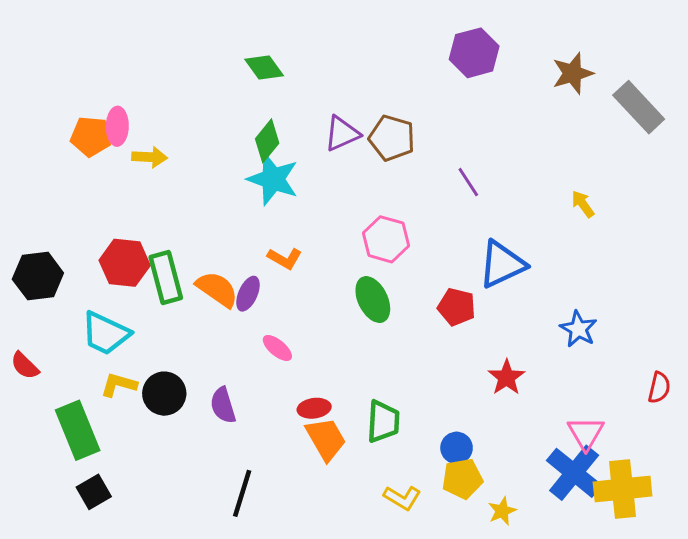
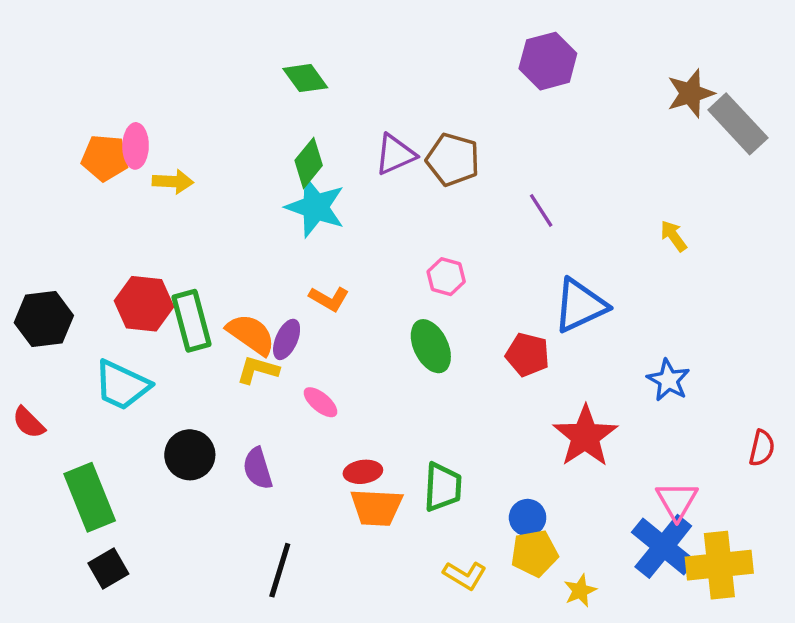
brown star: (573, 73) -> (690, 93), moved
pink hexagon: (386, 239) -> (446, 277), size x0.7
red star: (506, 377) -> (585, 436), size x1.5
yellow L-shape: (119, 385) -> (258, 370), moved
orange trapezoid: (326, 439) -> (377, 507), turned 123

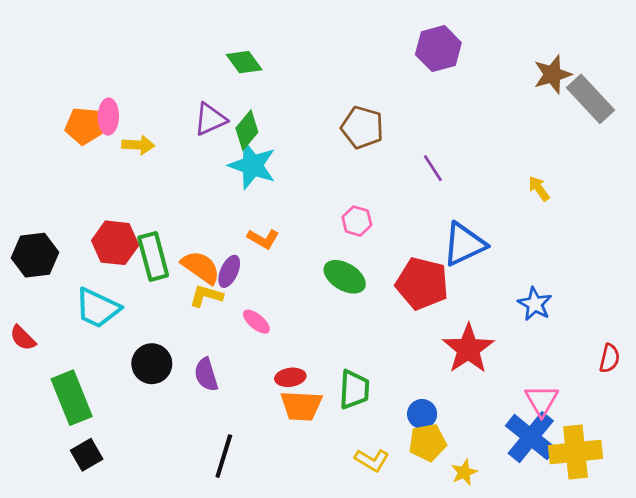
purple triangle: (395, 154) -> (210, 119), moved
green ellipse: (431, 346) -> (345, 277), turned -33
red pentagon: (528, 355) -> (422, 284), size x1.5

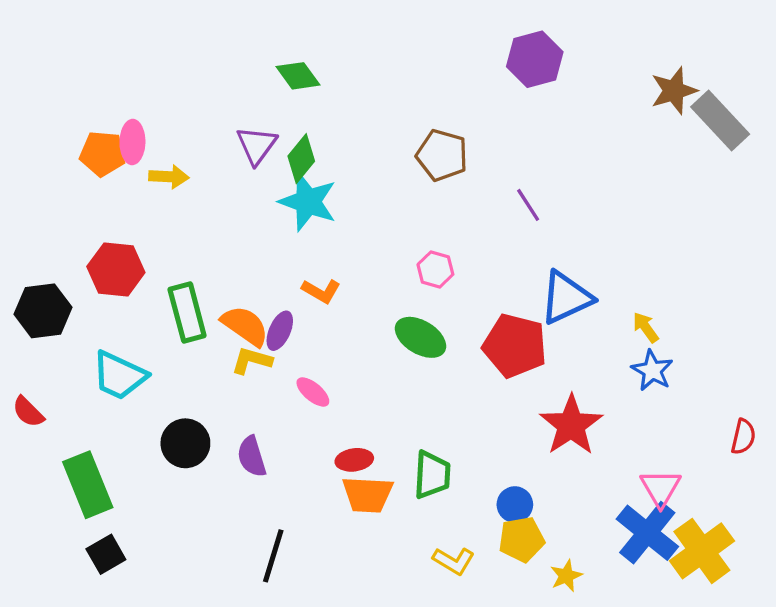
purple triangle: (210, 119) -> (257, 145), turned -30
yellow arrow: (539, 188) -> (646, 327), moved
red hexagon: (115, 243) -> (116, 269), moved
yellow cross: (576, 452) -> (702, 551), turned -30

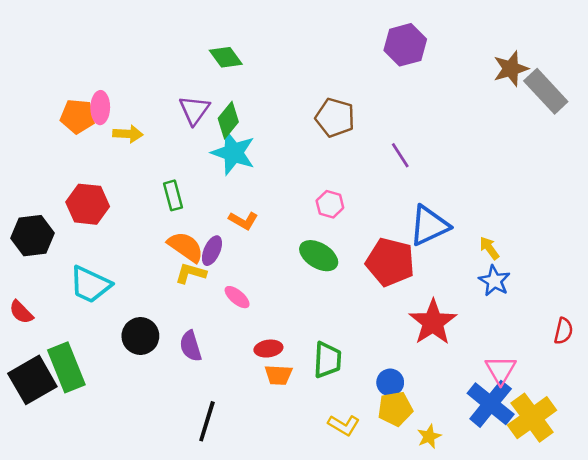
green rectangle: (187, 313) -> (173, 195), moved, size x0.7
orange trapezoid: (368, 495) -> (278, 375), size x0.7
black square: (106, 554) -> (32, 380), moved, size x1.6

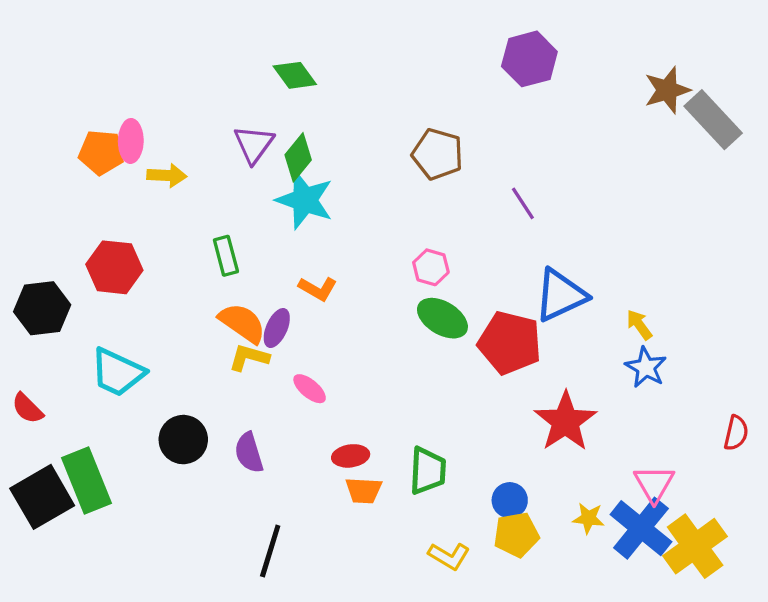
green ellipse: (319, 256) -> (442, 318), moved
yellow star: (429, 436) -> (588, 518), moved, turned 30

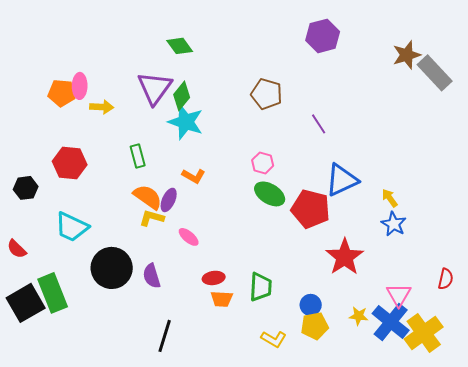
purple triangle: (254, 144) -> (155, 88), size x1.4
black hexagon: (42, 308) -> (26, 188), size x0.7
red semicircle: (736, 433) -> (446, 279), moved
black circle: (183, 440) -> (112, 268), size x1.4

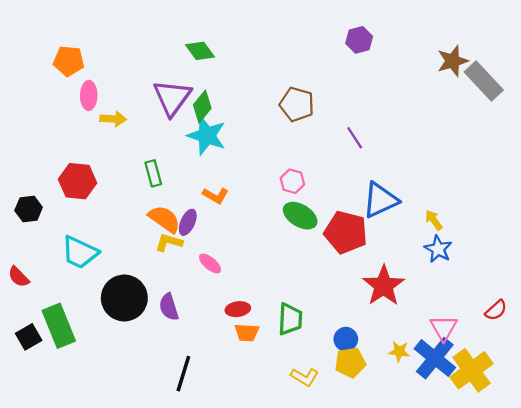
purple hexagon: (323, 36) -> (359, 40), size x0.7
orange pentagon: (62, 93) -> (69, 61), moved
red semicircle: (446, 279) -> (496, 310), turned 35
black square: (26, 303) -> (29, 337), size x0.6

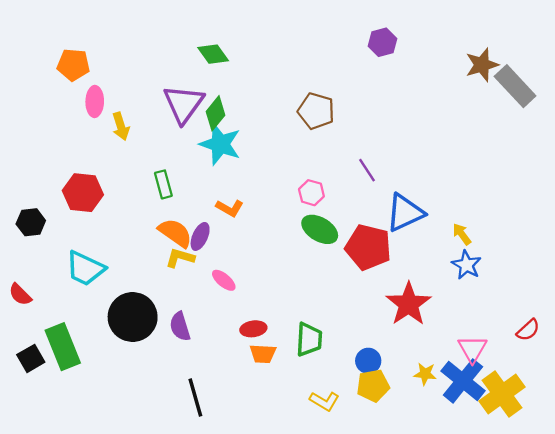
yellow arrow: (113, 119) -> (121, 126), turned 70
purple line: (355, 138) -> (367, 170), moved
black line: (183, 374) -> (195, 398), turned -33

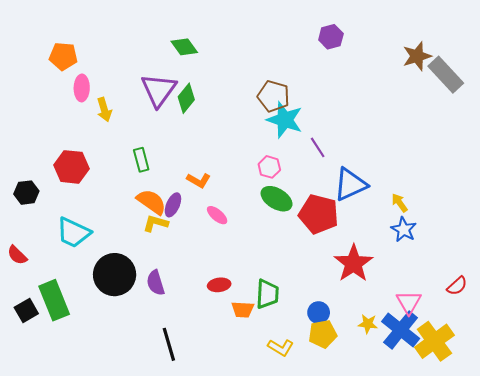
cyan star: (220, 144) -> (285, 120), moved
pink ellipse: (224, 280) -> (217, 215), moved
orange trapezoid: (263, 354) -> (243, 309), moved

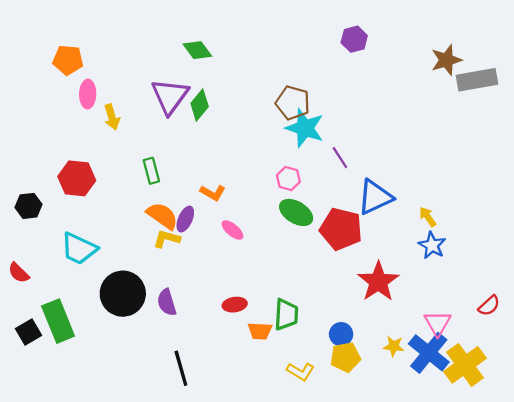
gray rectangle: (446, 75) -> (477, 80), turned -57

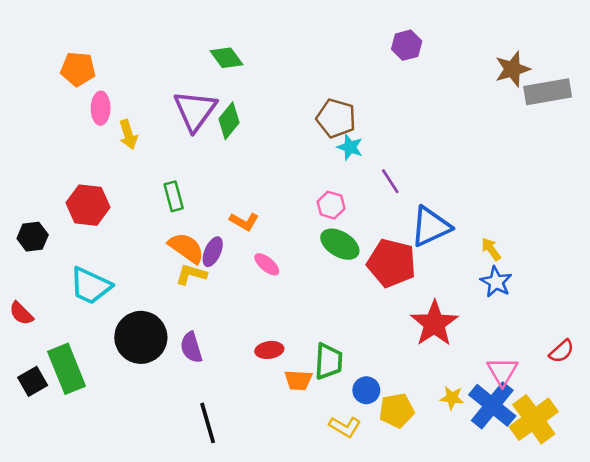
cyan star: (305, 128) -> (350, 147), size x0.6
blue circle: (341, 334) -> (366, 390), moved

